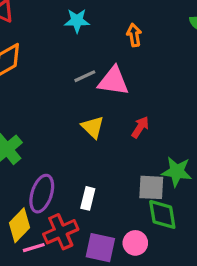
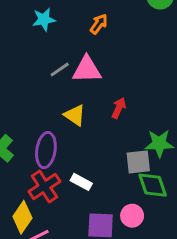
orange arrow: (134, 35) -> (99, 24), turned 54
purple ellipse: (42, 194) -> (46, 150), moved
white rectangle: (88, 198) -> (81, 182), turned -66
red cross: (61, 232) -> (44, 187), moved

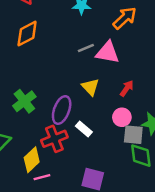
orange arrow: (99, 24) -> (125, 18), size x1.5
white rectangle: (81, 182) -> (84, 129), moved
pink circle: (132, 216) -> (122, 117), moved

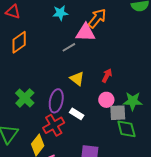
pink triangle: (108, 52) -> (85, 33), moved

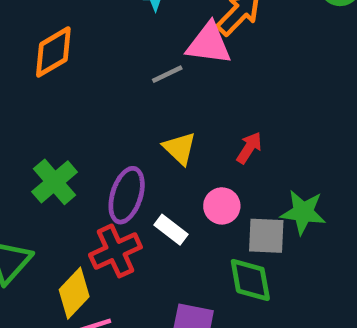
pink circle: (106, 100) -> (222, 206), moved
green diamond: (126, 129) -> (250, 280), moved

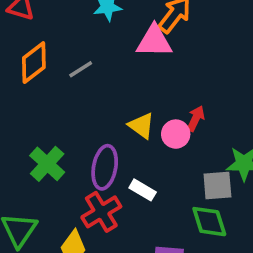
gray line: (167, 74) -> (81, 69), moved
pink circle: (222, 206) -> (176, 134), moved

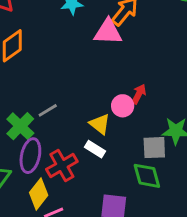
gray line: (81, 69) -> (48, 110), moved
yellow triangle: (141, 126) -> (100, 124), moved
purple ellipse: (105, 167) -> (30, 156), moved

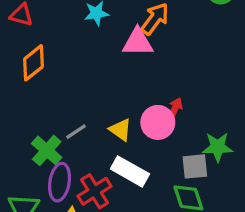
pink circle: (123, 106) -> (158, 122), size x1.4
yellow triangle: (100, 124) -> (120, 130), moved
white rectangle: (95, 149) -> (130, 171), size x1.6

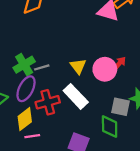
gray line: (76, 132) -> (42, 67), moved

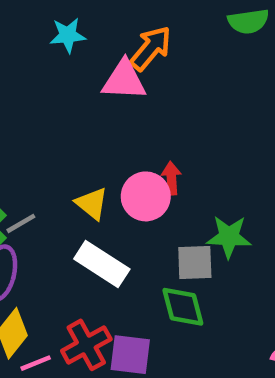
red arrow: (119, 64) -> (171, 178), turned -32
red cross: (48, 102) -> (86, 345), moved

